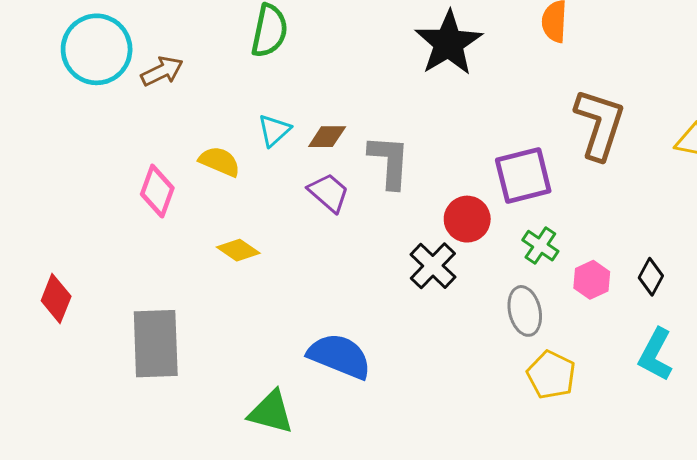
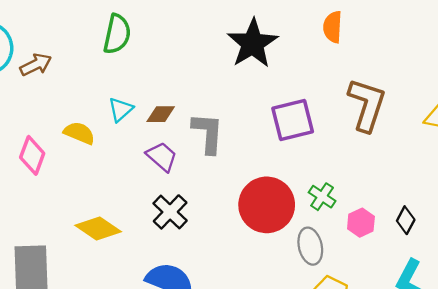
purple square: (523, 175) -> (293, 120), moved
red circle: (467, 219) -> (267, 205), moved, size x1.6
yellow diamond: (238, 250) -> (98, 228), moved, size x1.4
black cross: (433, 266) -> (170, 212), moved

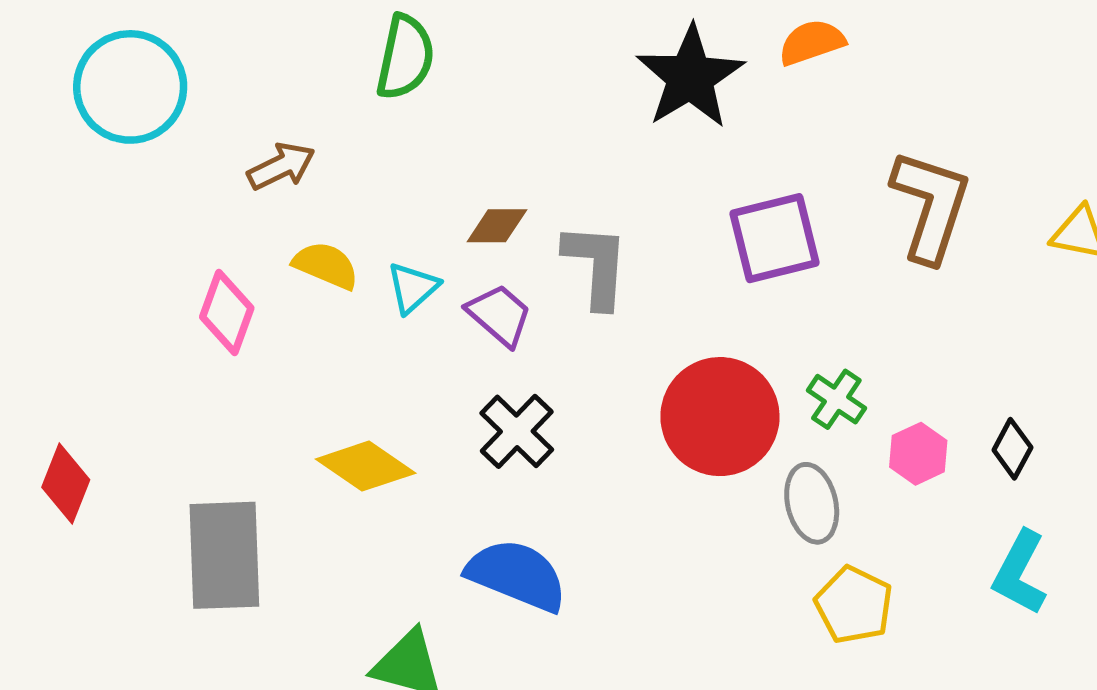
orange semicircle: (333, 27) -> (812, 42), moved, turned 68
brown arrow: (36, 65) -> (281, 166), moved
cyan triangle: (121, 109) -> (413, 288), moved

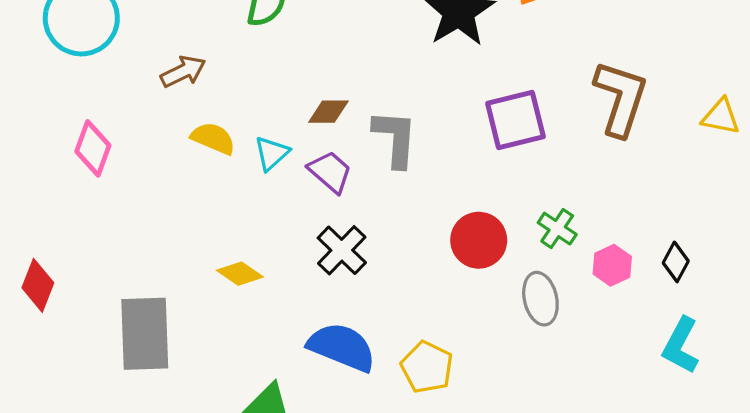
pink diamond: (227, 312) -> (93, 148), moved
red circle: (720, 417) -> (479, 240), size x0.7
yellow diamond: (366, 466) -> (240, 274), size x0.7
yellow pentagon: (854, 605) -> (427, 367), moved

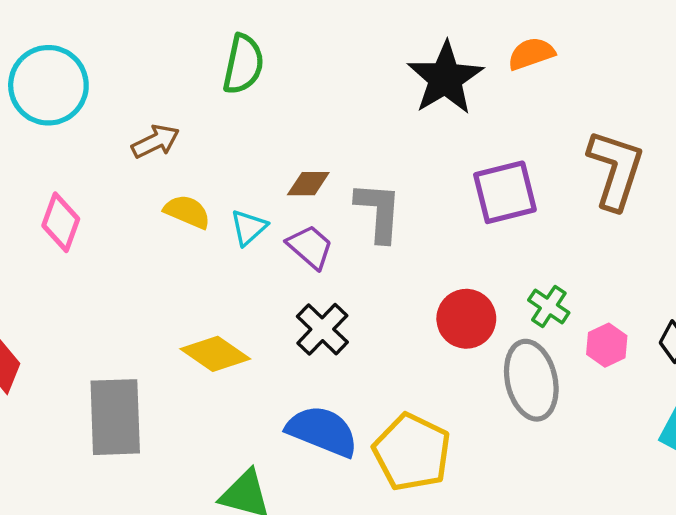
yellow diamond: (240, 274) -> (215, 354), size x1.4
gray ellipse: (540, 299) -> (531, 380), size x1.4
yellow pentagon: (427, 367) -> (412, 452), size x1.4

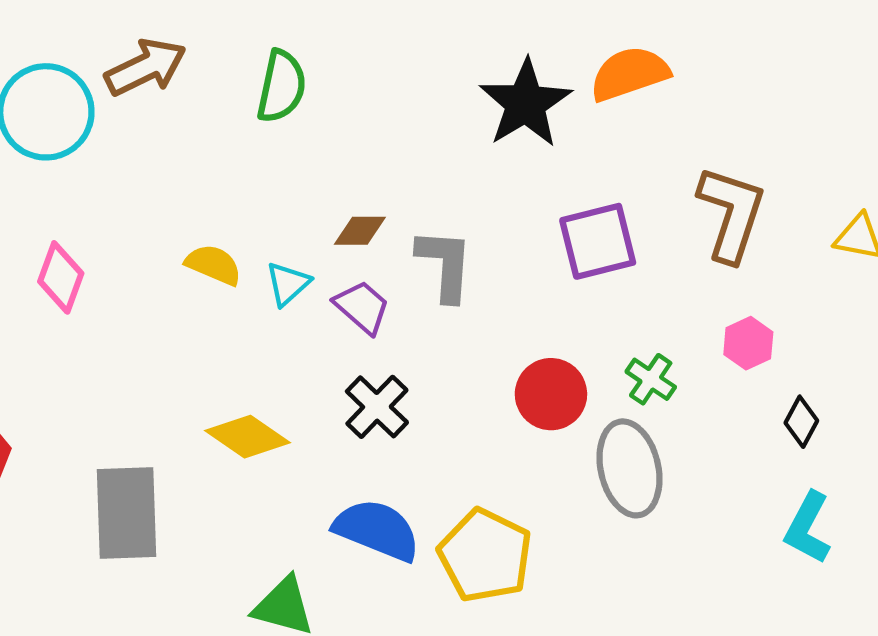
orange semicircle: (531, 54) -> (629, 74), size x1.4
brown arrow: (156, 141) -> (146, 67), moved, size x1.4
pink hexagon: (607, 345) -> (748, 343), moved

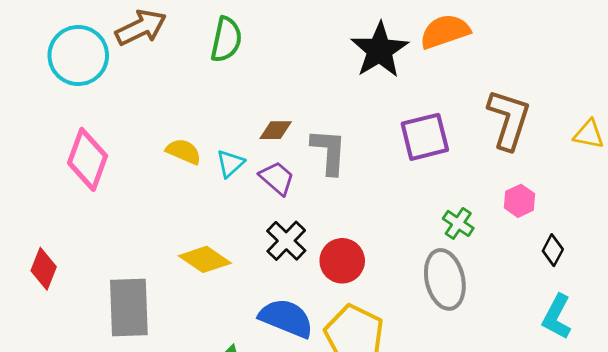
pink diamond: (61, 277) -> (88, 159), size x1.4
red circle: (551, 394) -> (342, 261), moved

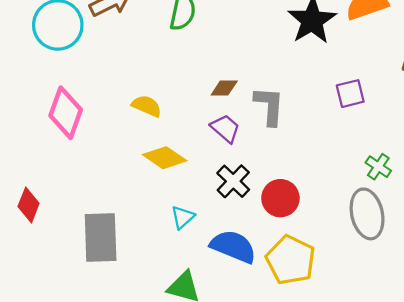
purple square: (425, 137) -> (350, 94), size x0.7
cyan triangle: (230, 163) -> (183, 217), moved
yellow diamond: (205, 259) -> (165, 158), moved

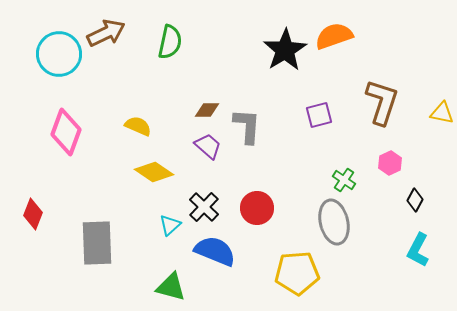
black cross: (233, 181) -> (204, 207), moved
yellow pentagon: (291, 260) -> (297, 273), moved, turned -30

